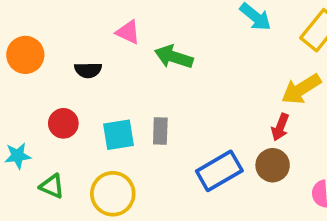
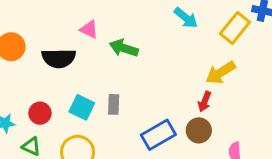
black semicircle: (88, 70) -> (59, 58), size x1.6
red circle: (63, 123) -> (40, 113), moved
cyan square: (119, 135) -> (82, 107), turned 35

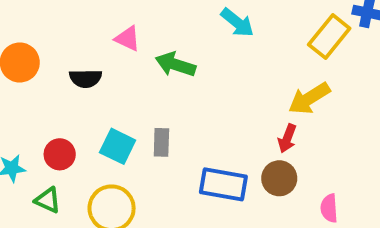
cyan arrow: (186, 18) -> (237, 23), moved
black semicircle: (59, 58) -> (86, 78), size x0.7
blue rectangle: (158, 135) -> (223, 184), turned 40

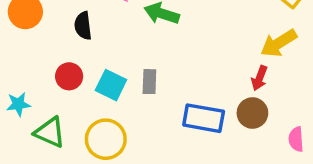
black semicircle: (86, 78) -> (83, 26), turned 84
red circle: (60, 154) -> (69, 76), moved
green triangle: (48, 200) -> (50, 132), size x1.4

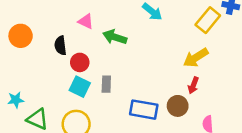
red circle: (69, 76) -> (80, 62), moved
red arrow: (259, 78) -> (193, 85), moved

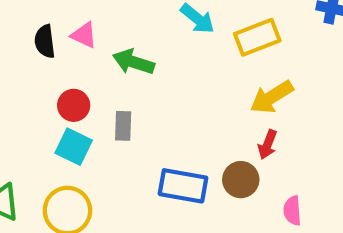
yellow rectangle: (208, 20) -> (257, 37), moved, turned 30
black semicircle: (60, 45) -> (45, 41), moved
gray rectangle: (106, 84) -> (123, 126), moved

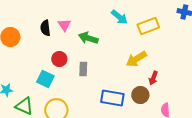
pink triangle: (84, 35) -> (64, 25), turned 32
yellow arrow: (272, 97) -> (136, 59), moved
cyan square: (74, 147) -> (45, 79), moved

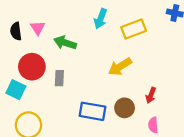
cyan arrow: (119, 17) -> (101, 19), turned 72
red circle: (59, 59) -> (32, 67), size x1.5
red arrow: (153, 78) -> (151, 95), moved

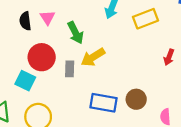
green arrow: (65, 43) -> (75, 33), turned -135
yellow arrow: (120, 67) -> (93, 57), moved
red arrow: (151, 95) -> (169, 57), moved

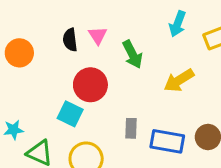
yellow arrow: (93, 57) -> (179, 80), moved
gray rectangle: (70, 69) -> (131, 128), moved

